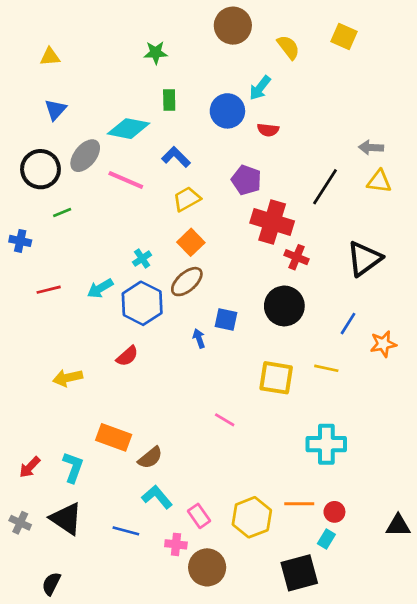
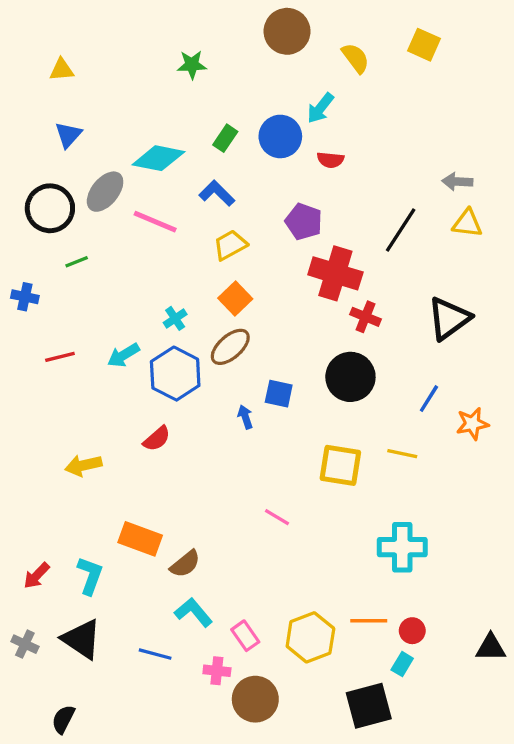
green rectangle: (169, 100) -> (225, 138), moved, turned 35

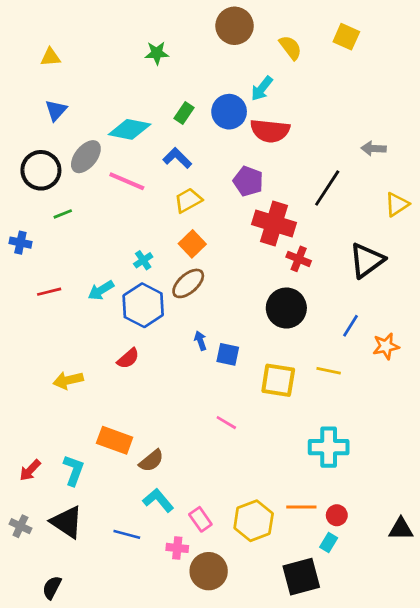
red semicircle: (330, 160) -> (270, 131), size x1.8
yellow triangle: (467, 223) -> (397, 204), moved, turned -40
blue square: (279, 394) -> (228, 354), moved

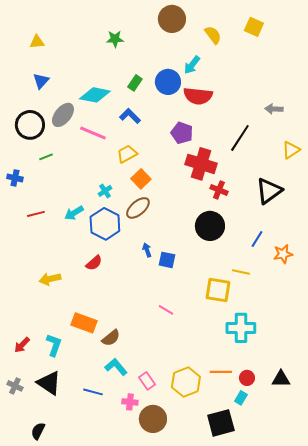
yellow trapezoid: (188, 200) -> (127, 154), moved
yellow square: (278, 380) -> (218, 290), moved
black triangle: (401, 529) -> (281, 379), moved

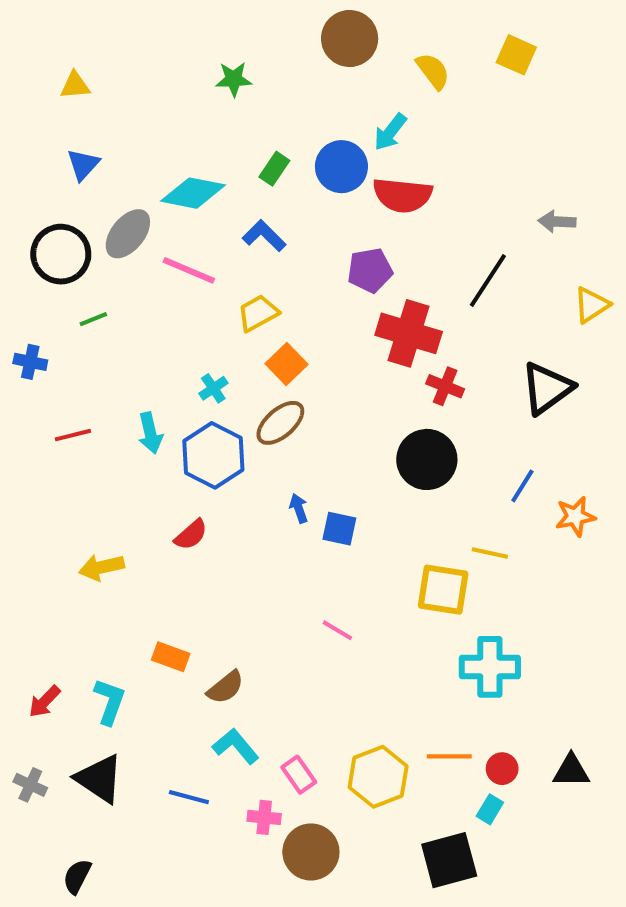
purple pentagon: (182, 133) -> (370, 270), turned -30
cyan arrow: (74, 213) -> (150, 433), turned -72
orange rectangle: (84, 323) -> (171, 657), size x0.7

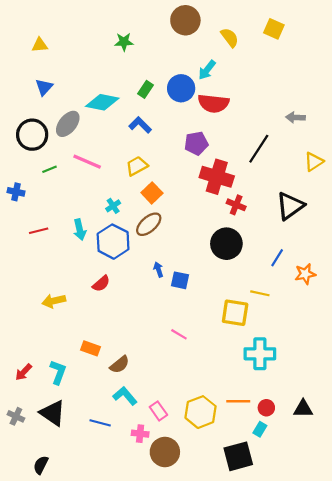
pink line: (189, 270) -> (87, 162), moved

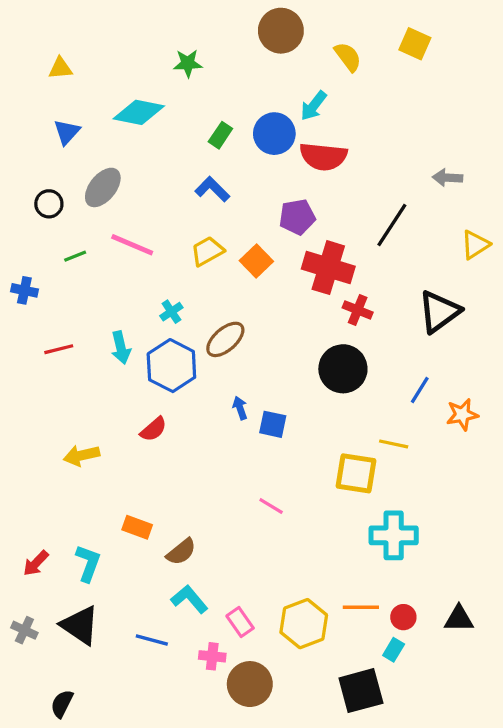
cyan diamond: (102, 102) -> (139, 112), moved
black circle: (32, 135) -> (49, 204), size x0.6
orange square: (152, 193) -> (256, 261), moved

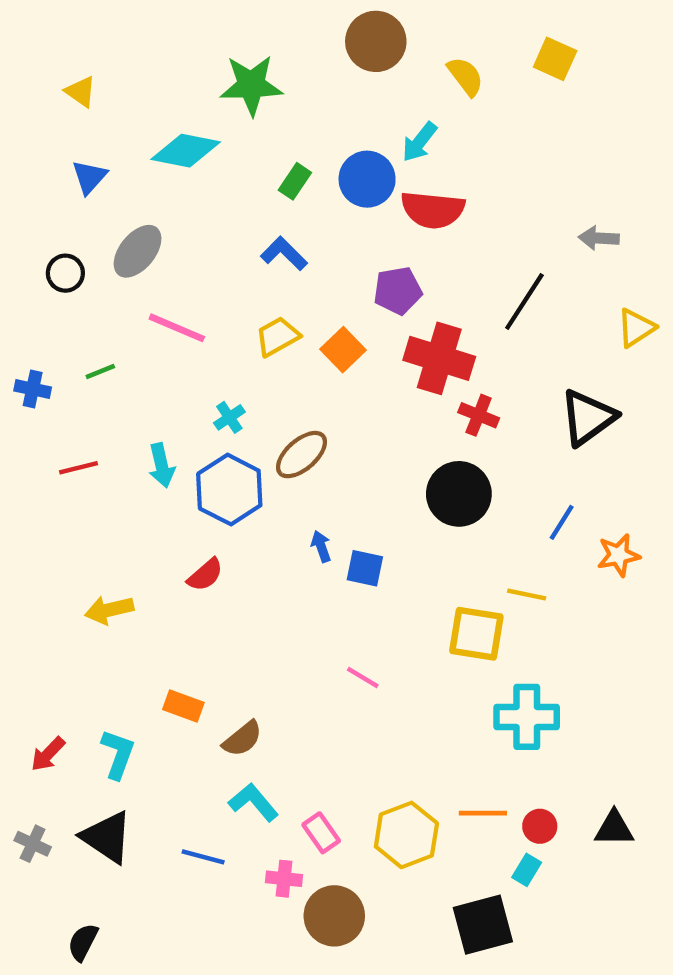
green star: (188, 63) -> (251, 85), size x1.6
yellow triangle: (60, 68) -> (81, 92), turned 40
green line: (75, 256) -> (100, 372), moved

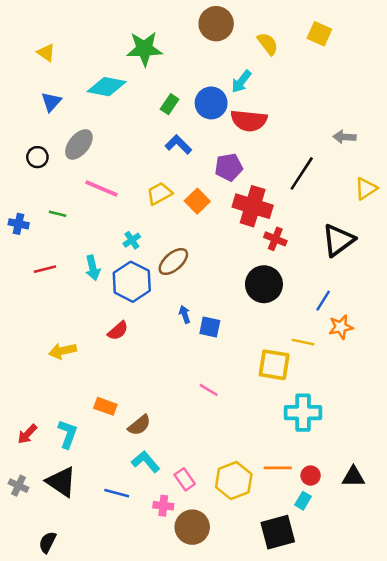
blue L-shape: (284, 253) -> (178, 144), moved
green line: (100, 372) -> (58, 214), turned 36
orange star: (618, 555) -> (341, 327), moved

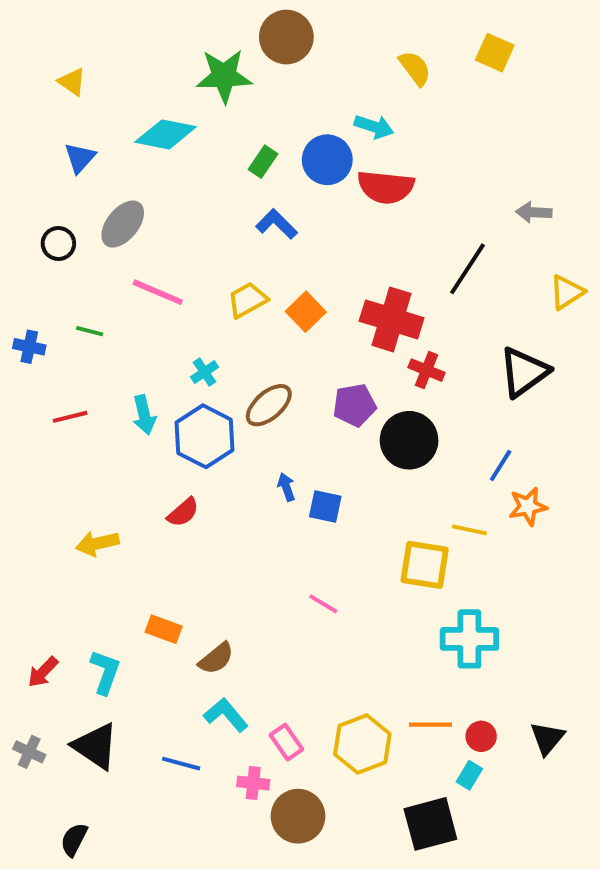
brown circle: (216, 24) -> (286, 37), moved
cyan arrow: (241, 82) -> (374, 127), turned -110
purple pentagon: (229, 167) -> (355, 405), moved
black triangle: (353, 477) -> (547, 738), turned -50

